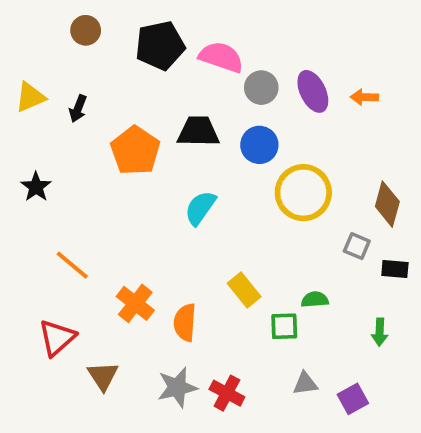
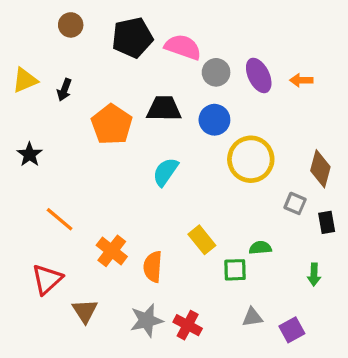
black rectangle: (395, 269) -> (327, 222), turned 75

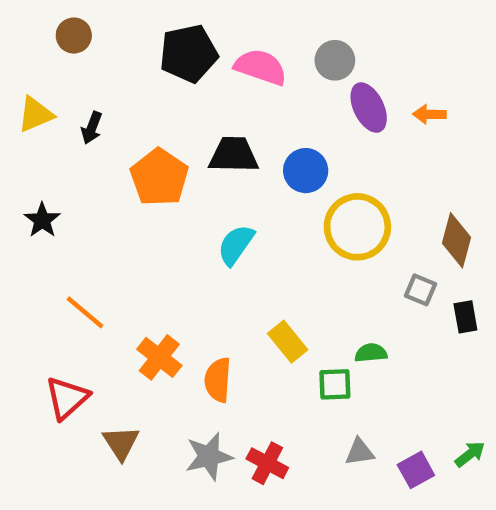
brown circle: (71, 25) -> (74, 36), moved
gray circle: (216, 72) -> (335, 60), moved
green arrow: (314, 275) -> (470, 454), moved, turned -130

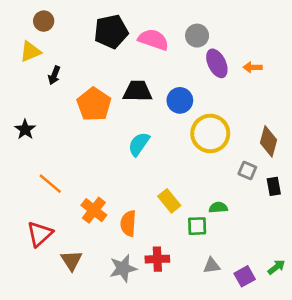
yellow triangle: (36, 114) -> (30, 51), moved
red cross: (267, 463) -> (157, 259), moved, turned -30

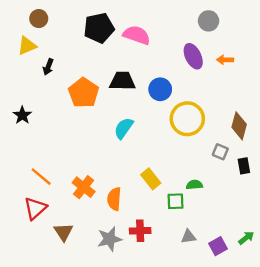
gray circle: (197, 36) -> (209, 21), moved
orange line: (50, 184) -> (41, 177), moved

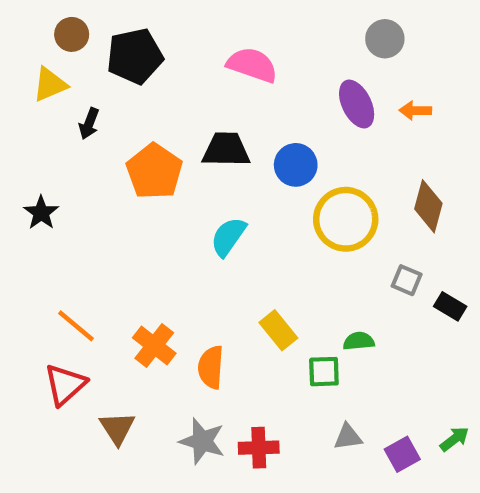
black pentagon: (99, 28) -> (135, 56), moved
brown diamond: (239, 126) -> (428, 206), moved
black rectangle: (244, 166) -> (450, 306), turned -49
red cross: (140, 231) -> (259, 448), moved
gray star: (109, 239) -> (202, 441), turned 30

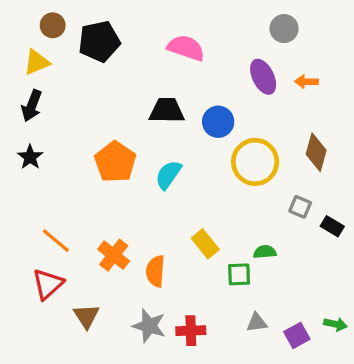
black arrow: (89, 124) -> (32, 106), moved, size x1.4
orange pentagon: (154, 171) -> (115, 162), moved
green arrow: (454, 439) -> (335, 324), turned 50

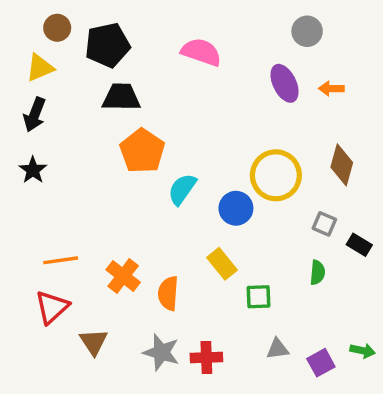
black trapezoid: (167, 110) -> (121, 97), moved
blue circle: (218, 122) -> (236, 208), moved
orange pentagon: (115, 162) -> (142, 151), moved
orange line: (56, 241) -> (61, 260), turned -48
green semicircle: (265, 252) -> (317, 272), moved, turned 100

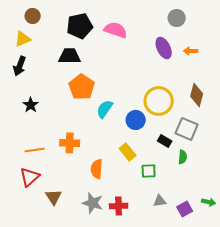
black pentagon: (108, 45) -> (80, 26), moved
black star: (33, 170) -> (31, 105), moved
gray square: (324, 224) -> (187, 129), size x1.6
black rectangle: (359, 245) -> (165, 141), moved
orange cross: (123, 276) -> (70, 143), moved, turned -36

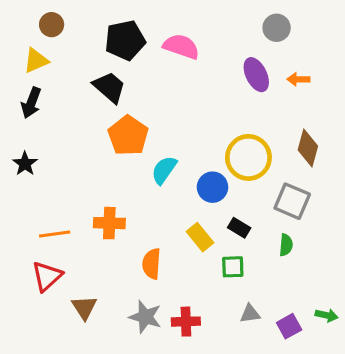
black trapezoid: (70, 56) -> (109, 87), turned 40
black star: (31, 105) -> (25, 164), moved
black rectangle: (165, 141) -> (239, 228), moved

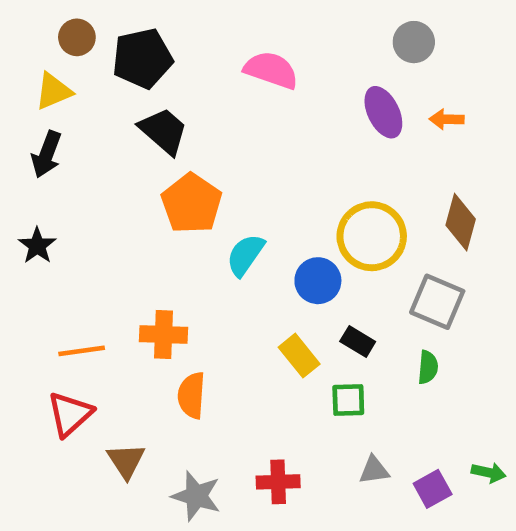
black pentagon: (125, 40) -> (142, 58), moved
orange semicircle: (152, 264) -> (192, 395), moved
gray star: (145, 317) -> (196, 496), moved

